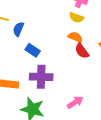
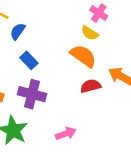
orange semicircle: (75, 37) -> (83, 56), size x1.5
red semicircle: (82, 51) -> (91, 86), moved, turned 98

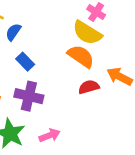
yellow semicircle: (90, 33) -> (87, 33), size x1.6
pink arrow: (66, 134) -> (50, 135), moved

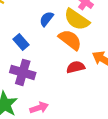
blue semicircle: (13, 32) -> (46, 19), moved

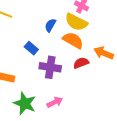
purple cross: (23, 72) -> (50, 67), moved

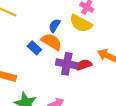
orange semicircle: (73, 40) -> (52, 42), moved
purple cross: (50, 67) -> (67, 64), moved

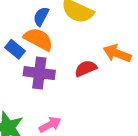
purple cross: (67, 64) -> (39, 73), moved

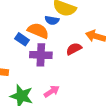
blue semicircle: (41, 16) -> (52, 20), moved, turned -104

